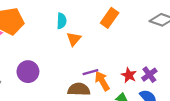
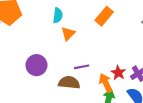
purple circle: (28, 72) -> (36, 65), moved
orange arrow: (102, 81) -> (106, 83), moved

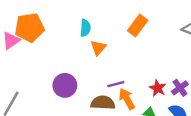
orange arrow: (106, 83) -> (127, 99), moved

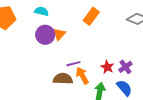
cyan semicircle: (85, 28) -> (42, 11), moved, turned -80
purple circle: (65, 85) -> (45, 35), moved

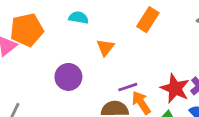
purple circle: (45, 35) -> (68, 77), moved
red star: (107, 67) -> (175, 88), size x1.5

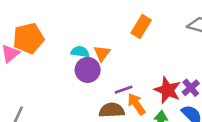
cyan semicircle: (79, 18) -> (80, 52), moved
purple circle: (68, 77) -> (88, 70), moved

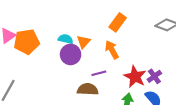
orange pentagon: (29, 38) -> (27, 42), moved
orange arrow: (136, 104) -> (112, 50), moved

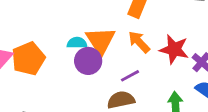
orange triangle: (84, 42) -> (101, 41), size x1.6
red star: (135, 77) -> (174, 49), moved

